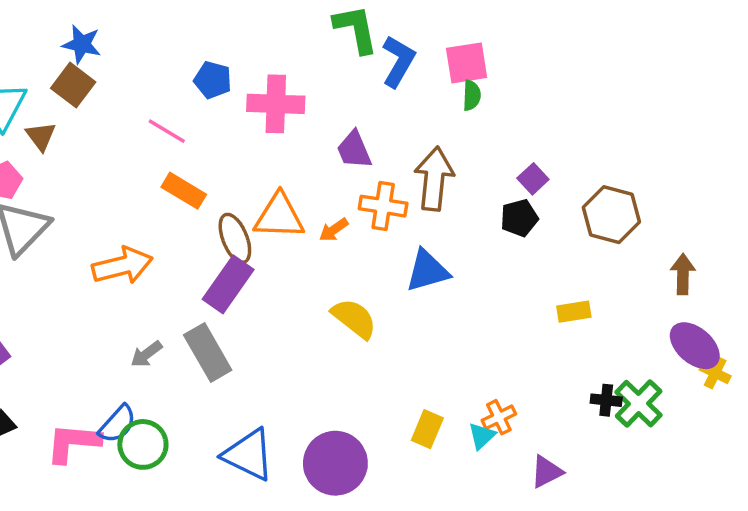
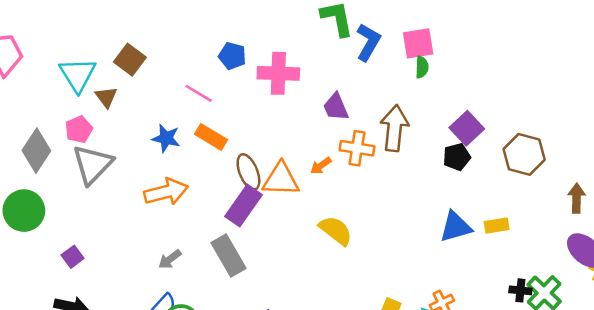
blue star: (82, 44) -> (166, 138), moved
purple square: (533, 179) -> (467, 128), size x1.5
orange triangle: (279, 216) -> (281, 179), moved
blue triangle: (427, 271) -> (456, 227), moved
gray arrow: (146, 354) -> (170, 259), moved

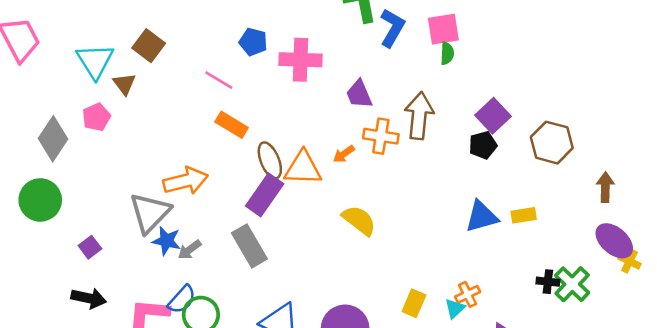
blue star: (166, 138) -> (166, 241), moved
gray triangle: (92, 164) -> (150, 213), moved

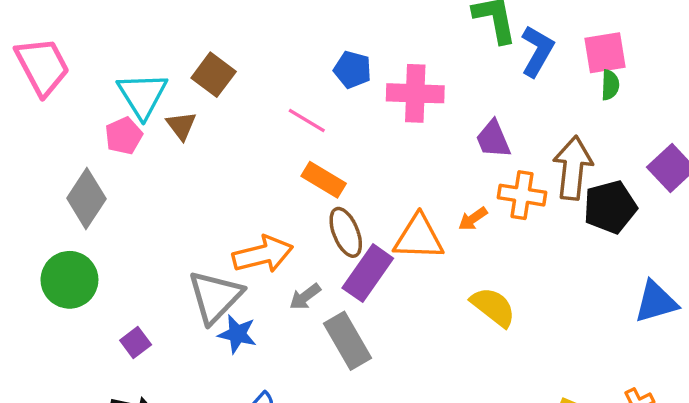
pink pentagon: (96, 117) -> (124, 136), moved
black pentagon: (483, 145) -> (610, 207), moved, size x1.4
brown ellipse: (270, 160) -> (346, 232), moved
gray arrow: (189, 250) -> (305, 297), moved

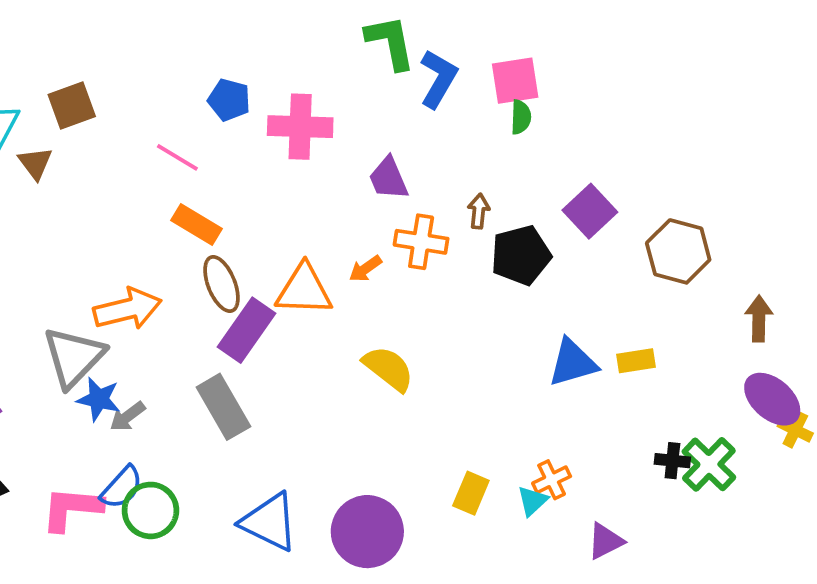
brown square: (214, 75) -> (72, 106), turned 33
brown arrow: (573, 168) -> (479, 211), size x0.5
gray arrow: (305, 297) -> (127, 416), moved

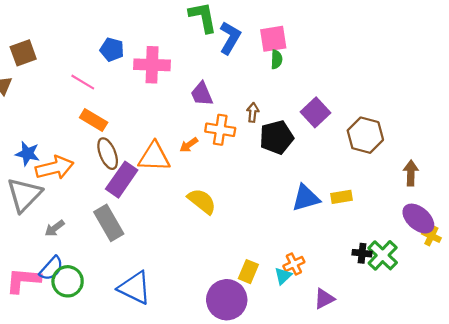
blue star: (99, 399) -> (28, 154), moved
purple circle: (367, 532) -> (227, 300), moved

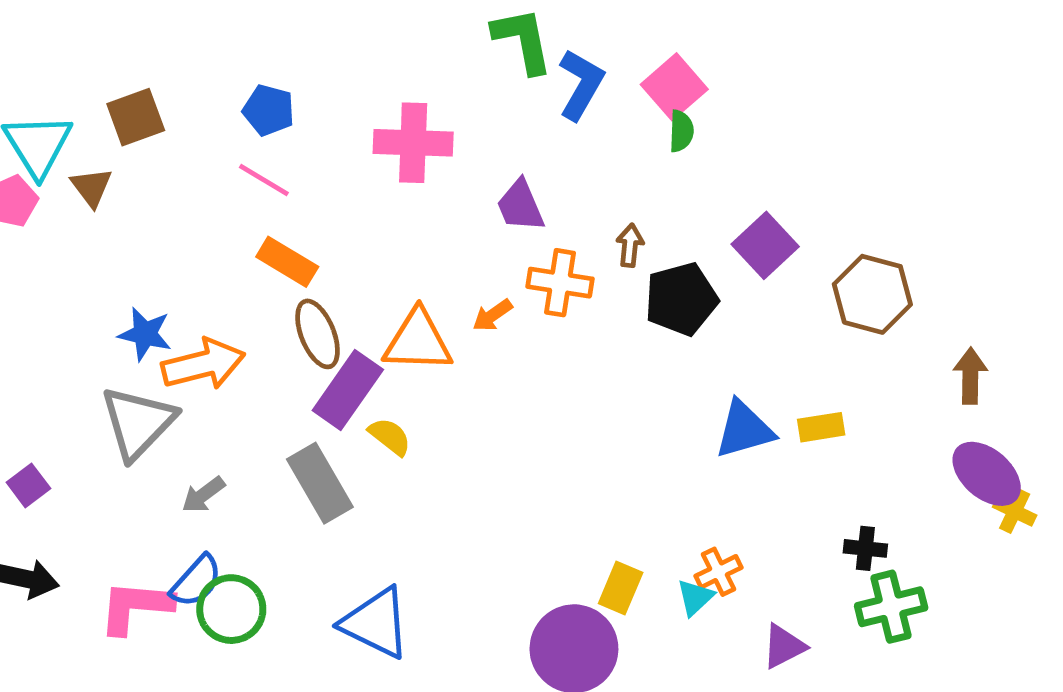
pink square: (273, 39) -> (674, 87), turned -32
blue pentagon: (112, 50) -> (269, 110), moved
yellow semicircle: (202, 201) -> (390, 437), moved, size x0.7
green cross: (383, 255) -> (891, 607), moved, turned 32

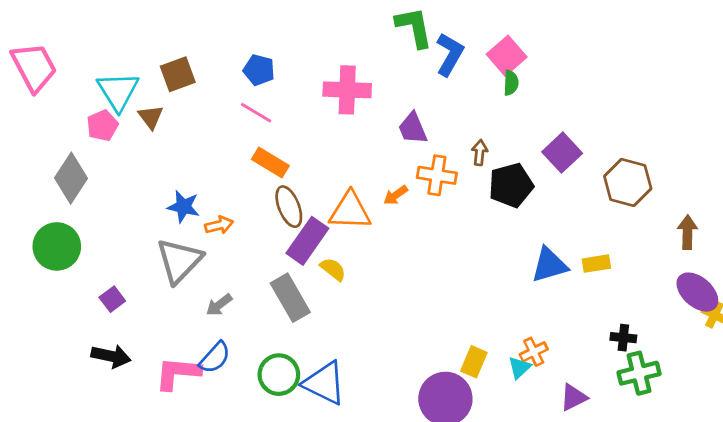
orange arrow: (203, 364) -> (219, 225), size x0.6
green circle: (231, 609) -> (279, 375), moved

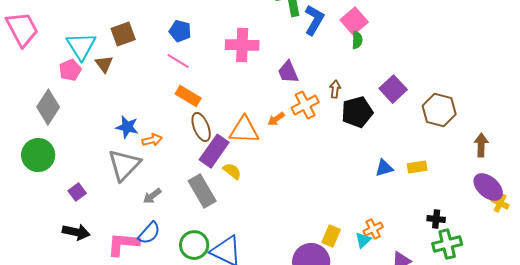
orange cross: (437, 175) -> (305, 105), turned -36
blue triangle: (549, 265) -> (384, 168), size x0.7

